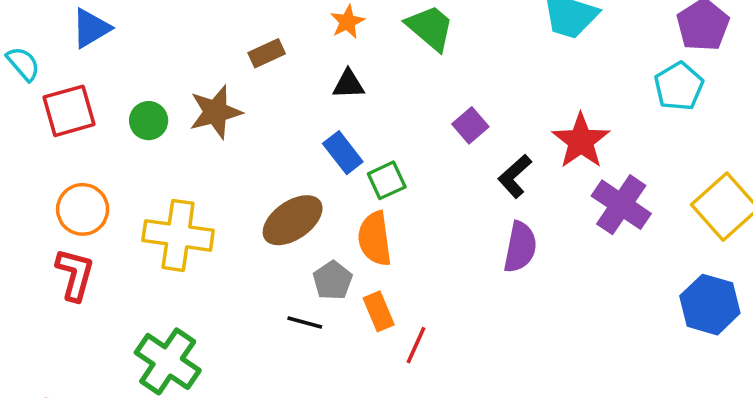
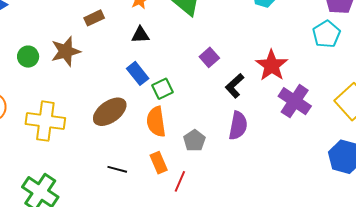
gray pentagon: (333, 280) -> (194, 141), moved

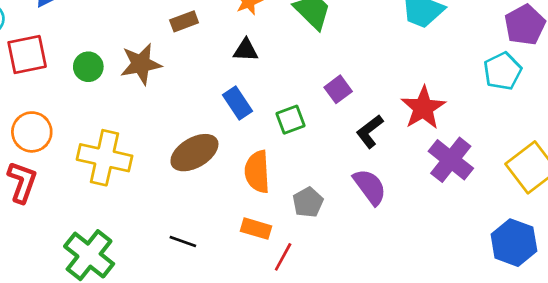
green square: (162, 89) -> (291, 120), moved
purple semicircle: (238, 126) -> (370, 187), turned -52
orange rectangle: (159, 163) -> (256, 229), turned -55
black line: (117, 169) -> (183, 242), moved

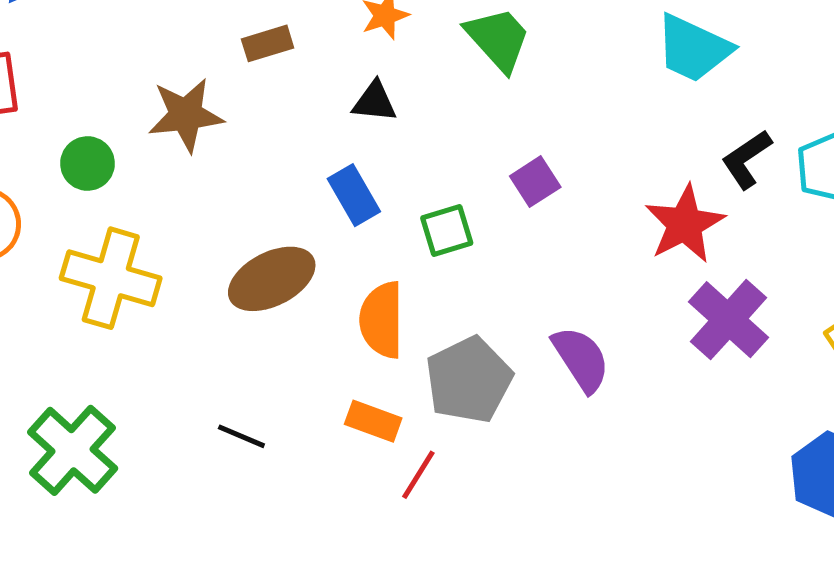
green circle: (88, 67) -> (88, 163), moved
black L-shape: (370, 131) -> (746, 159), moved
gray pentagon: (308, 202) -> (469, 380), size x1.6

